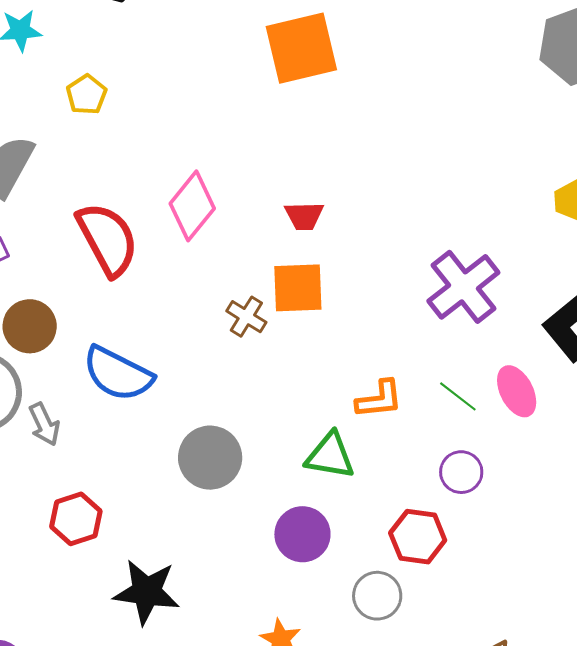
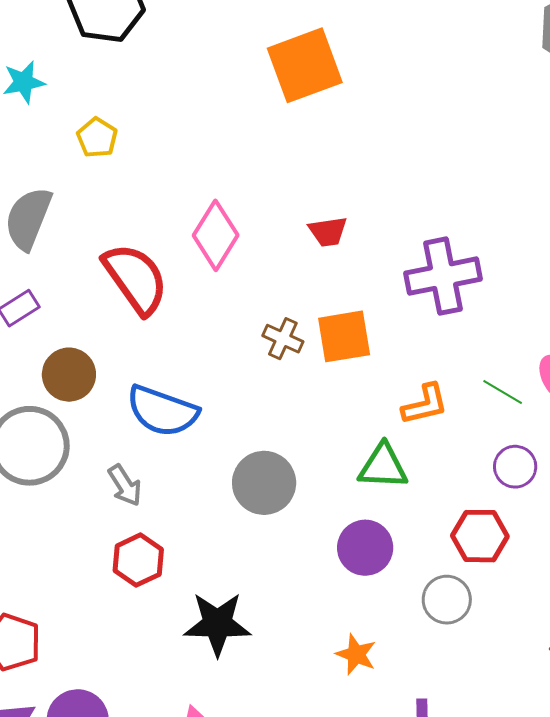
purple cross: (463, 287) -> (443, 276), moved, turned 34
orange square: (298, 288) -> (344, 336), moved
gray arrow: (44, 424) -> (125, 485), moved

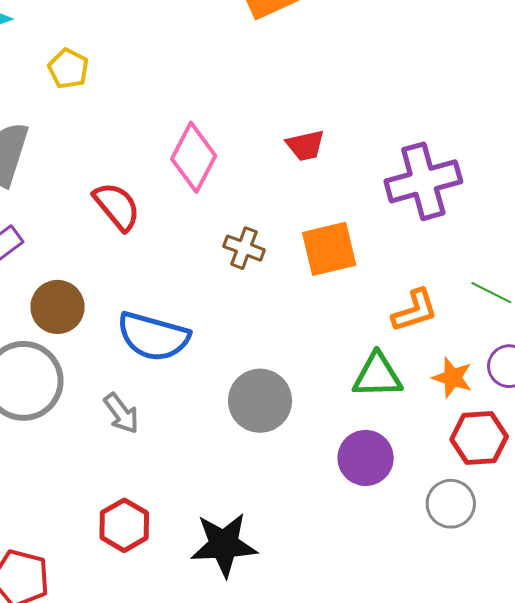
red semicircle: (136, 279) -> (117, 206), size x0.7
brown cross: (283, 339) -> (244, 248), moved
red hexagon: (138, 560) -> (124, 525), moved
orange star: (356, 654) -> (452, 378), moved

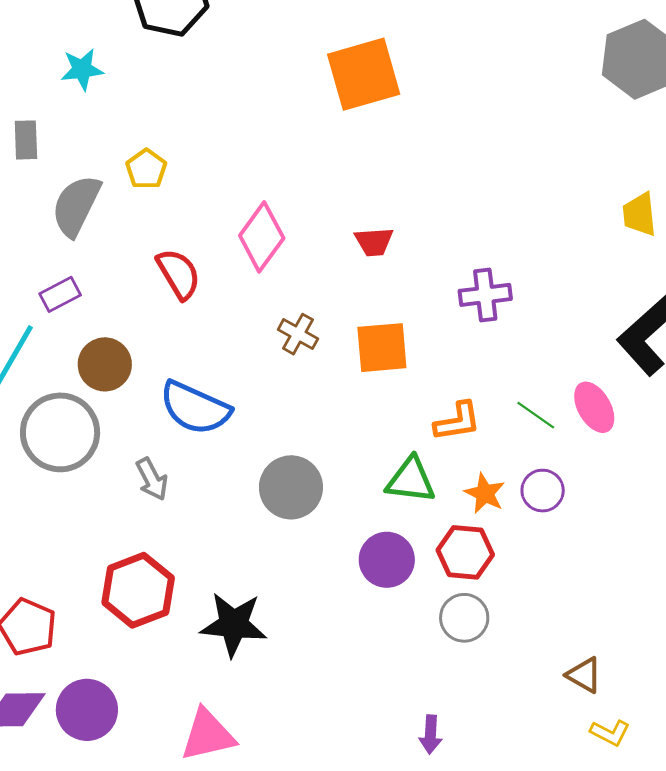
yellow pentagon: (68, 69) -> (146, 169), moved
purple cross: (423, 181) -> (485, 295), size x0.7
red hexagon: (479, 438) -> (465, 552), moved
red hexagon: (124, 525) -> (138, 590), size x1.4

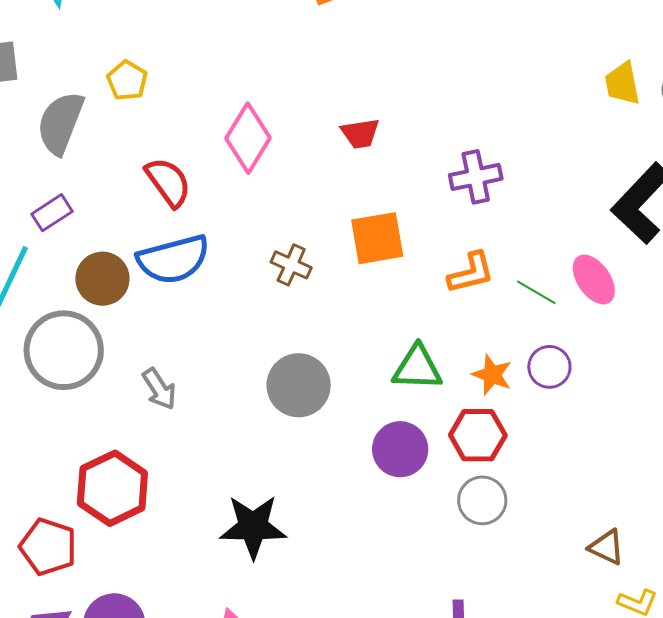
brown cross: (298, 334) -> (291, 265), moved
blue semicircle: (195, 408) -> (173, 259), moved, turned -34
orange L-shape: (457, 421) -> (471, 273), moved
red hexagon: (138, 590) -> (112, 488), moved

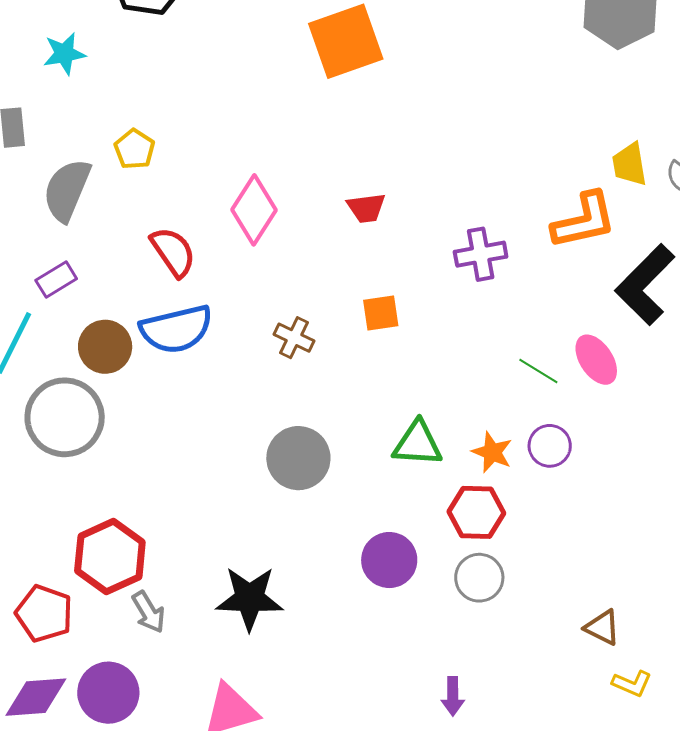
orange square: (377, 238) -> (381, 313), size x0.7
orange L-shape: (471, 273) -> (584, 221), moved, size x1.4
gray arrow: (159, 389) -> (148, 612), moved
purple circle: (400, 449) -> (389, 560), moved

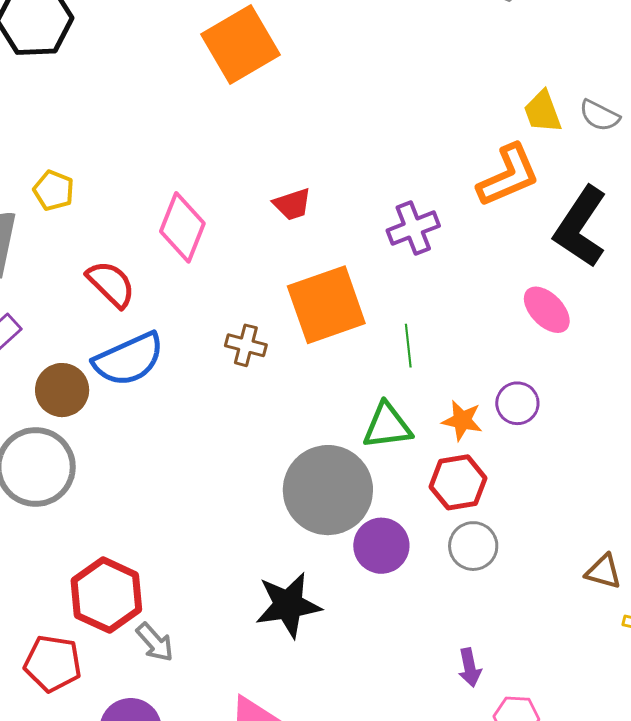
orange square: (381, 313) -> (326, 305), size x2.0
green line: (538, 371) -> (408, 346), moved, turned 63
gray circle: (298, 458) -> (328, 490), moved, size x1.4
black star: (250, 598) -> (288, 605), moved

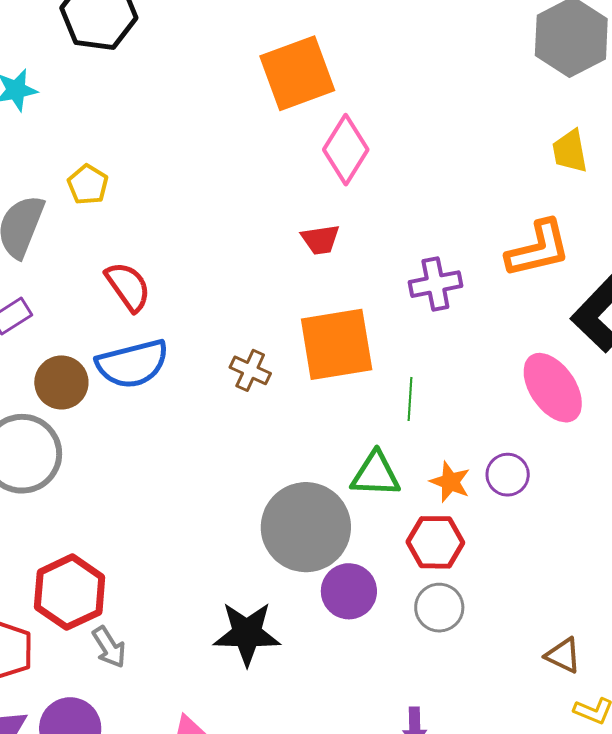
yellow trapezoid: (543, 112) -> (570, 151), moved
pink diamond: (182, 227) -> (346, 150), moved
pink ellipse: (547, 310) -> (553, 388), size x1.4

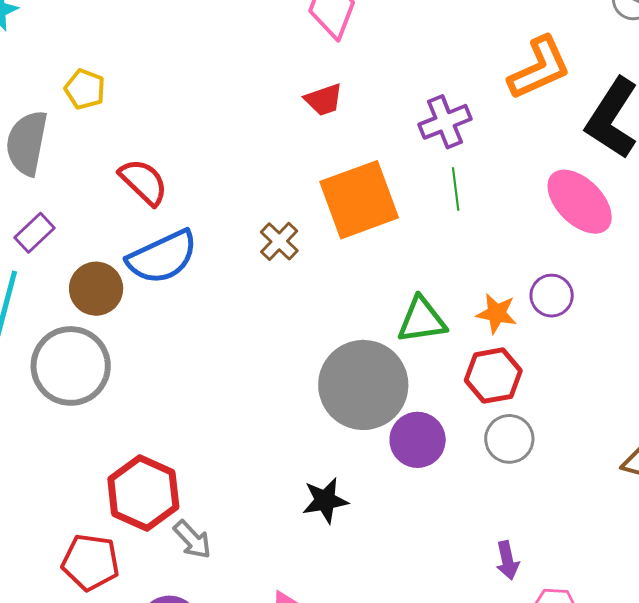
brown cross: (250, 370) -> (279, 241), turned 30
green line: (410, 399) -> (456, 189), moved
black star: (247, 634) -> (325, 500), size x0.7

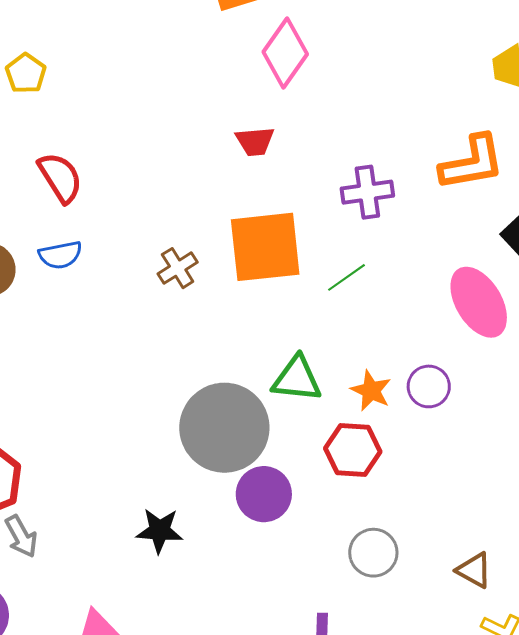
green line: (456, 189) -> (347, 277), moved, turned 48
blue semicircle: (162, 257) -> (60, 255), size x0.6
gray circle: (509, 439) -> (373, 553), moved

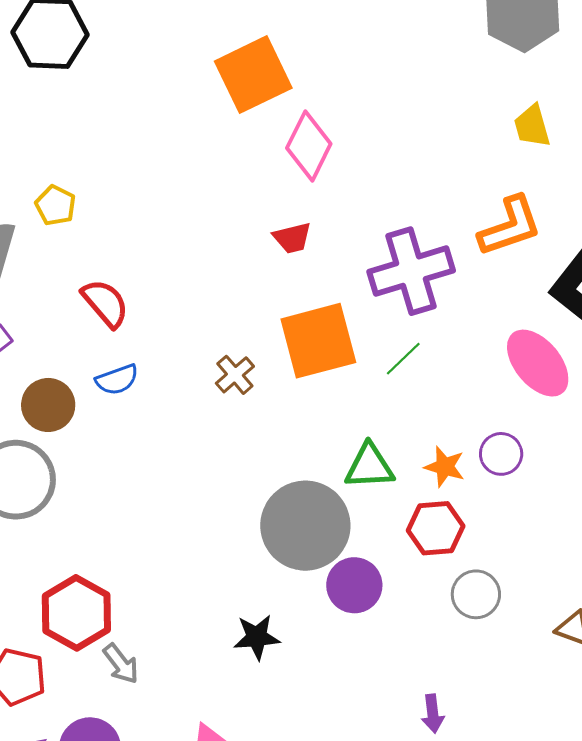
purple cross: (367, 192) -> (411, 271), size x1.6
gray circle: (373, 553) -> (476, 594), moved

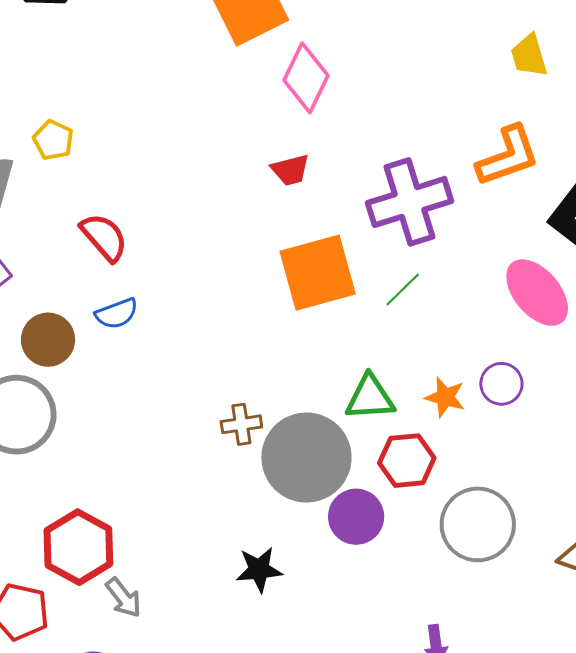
brown cross: (235, 375) -> (241, 424), moved, turned 33
red hexagon: (436, 528) -> (407, 461), moved
gray circle: (476, 594) -> (478, 524), size x1.5

